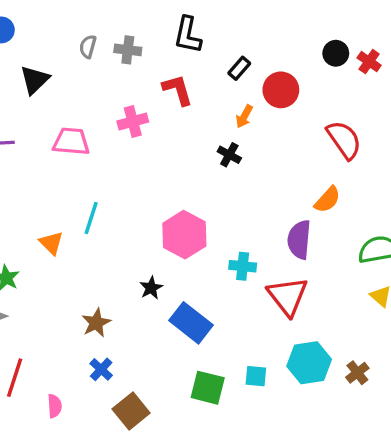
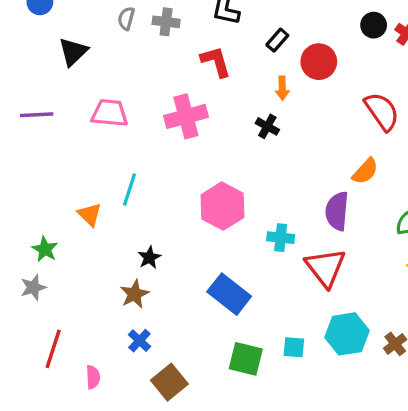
orange arrow: (244, 116) -> (282, 88), turned -30
pink cross: (133, 121) -> (186, 116), moved, size x1.4
black star: (151, 288) -> (149, 258), moved

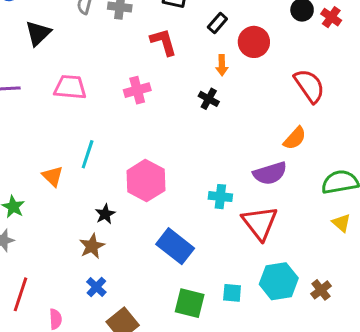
pink cross: (186, 116) -> (137, 90), size x0.7
pink hexagon: (222, 206) -> (146, 181), moved
purple semicircle: (337, 211) -> (270, 173), turned -112

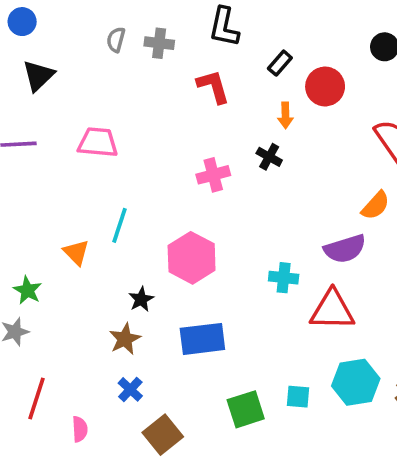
black triangle: (38, 33) -> (38, 76), moved
pink cross: (137, 90) -> (213, 175), moved
red triangle: (260, 223) -> (332, 310), turned -51
blue rectangle: (175, 246) -> (202, 339), moved, turned -45
green square: (190, 303) -> (246, 409), turned -32

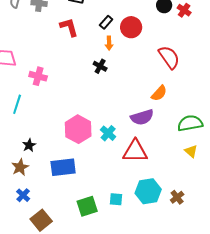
black rectangle: (280, 63) -> (106, 22), moved
pink cross: (213, 175) -> (38, 76), moved, turned 30
pink hexagon: (192, 258) -> (78, 129), moved
cyan cross: (284, 278) -> (108, 133), turned 35

